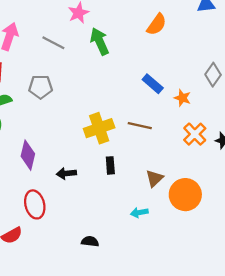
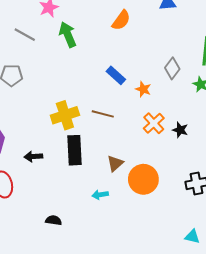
black rectangle: (110, 165) -> (74, 150), size x1.8

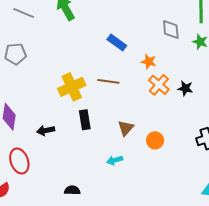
gray diamond: (172, 68) -> (171, 29), turned -35
orange star: (143, 89) -> (149, 62), moved
black rectangle: (74, 150) -> (85, 120), size x0.7
orange circle: (143, 179) -> (155, 140), size x0.6

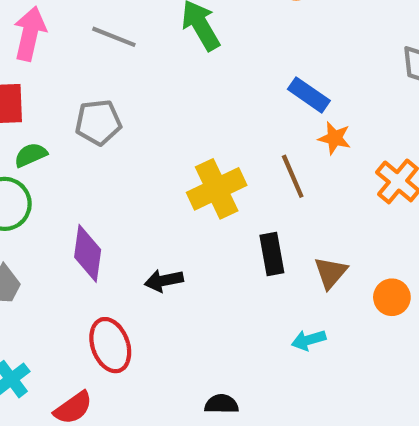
orange star: (149, 62) -> (335, 138), moved
brown line: (108, 81) -> (293, 176), turned 60
black rectangle: (85, 120) -> (272, 254), moved

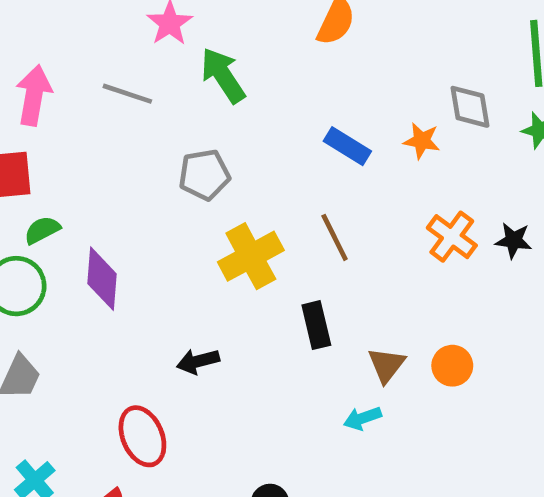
gray pentagon: (98, 122) -> (204, 175), moved
orange star: (335, 138) -> (422, 141), moved
purple diamond: (88, 253) -> (102, 279), moved
brown triangle: (331, 273) -> (386, 365), moved

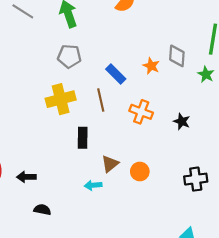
blue rectangle: (347, 146) -> (116, 74), moved
gray pentagon: (204, 175) -> (69, 56), moved
orange cross: (452, 237) -> (141, 112), moved, turned -30
black arrow: (198, 361) -> (26, 177), moved

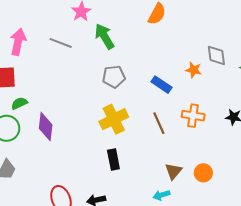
brown line: (101, 100) -> (159, 123), moved
black rectangle: (83, 138) -> (113, 160), moved

